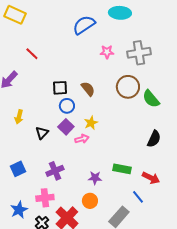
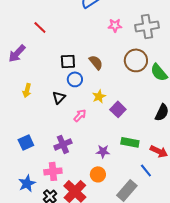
purple square: (66, 127) -> (118, 109), moved
black triangle: (42, 133) -> (59, 97), moved
pink arrow: (82, 139) -> (80, 115), moved, turned -32

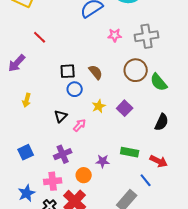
black triangle: (59, 97) -> (61, 116), moved
purple square: (118, 109) -> (125, 108), moved
orange circle: (98, 174) -> (84, 175), moved

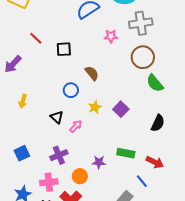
gray cross: (147, 36) -> (141, 23), moved
brown circle: (136, 70) -> (143, 57), moved
black square: (68, 71) -> (64, 49), moved
black triangle: (61, 116) -> (57, 117), turned -32

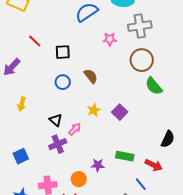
blue circle: (71, 90) -> (63, 82), moved
black semicircle: (158, 123) -> (168, 139), moved
purple cross: (59, 155) -> (58, 144), moved

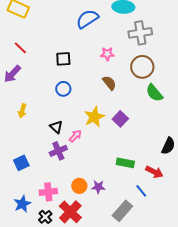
pink star: (110, 39) -> (107, 54), moved
red line: (35, 41) -> (20, 48), moved
brown semicircle: (91, 76) -> (109, 83), moved
yellow star: (94, 110) -> (94, 117), size x1.5
purple star: (98, 165) -> (98, 187), moved

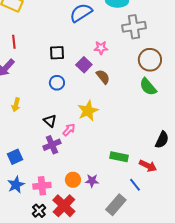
red line: (20, 48) -> (14, 42), turned 40
brown circle: (142, 67) -> (150, 60), moved
purple square: (120, 119) -> (84, 65), moved
blue star: (22, 204) -> (16, 185), moved

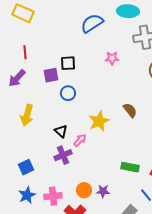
purple square: (84, 65) -> (51, 75), moved, turned 35
brown semicircle: (103, 77) -> (130, 110), moved
yellow arrow: (16, 105) -> (27, 115), size x1.5

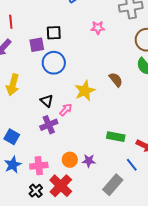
blue circle: (68, 93) -> (54, 63), size x1.5
blue square: (26, 167) -> (12, 137), turned -35

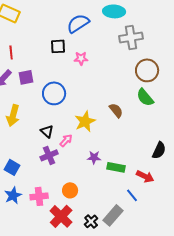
pink star: (98, 28) -> (81, 58), moved
black square: (54, 33) -> (58, 46), moved
purple square: (37, 45) -> (26, 77), moved
purple star: (89, 161) -> (94, 157), moved
black cross: (36, 191) -> (91, 221), moved

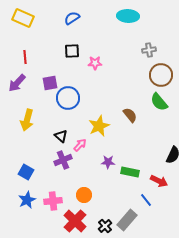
blue semicircle: (78, 23) -> (72, 18), moved, size x0.7
gray cross: (131, 37) -> (149, 50), moved, size x0.6
purple square: (26, 77) -> (50, 83), moved

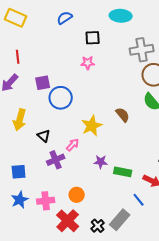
gray cross: (149, 50) -> (142, 50), size x1.6
black square: (72, 51) -> (93, 38), moved
black triangle: (61, 136) -> (44, 136), moved
blue square: (26, 172) -> (19, 172), turned -35

